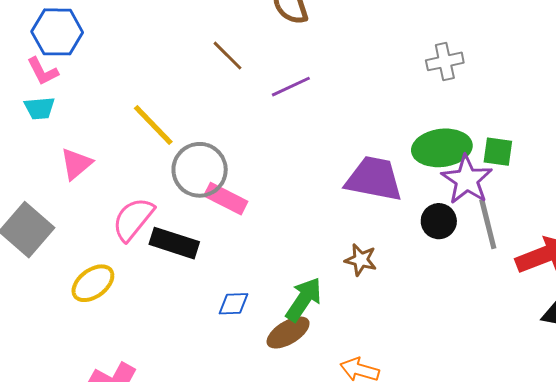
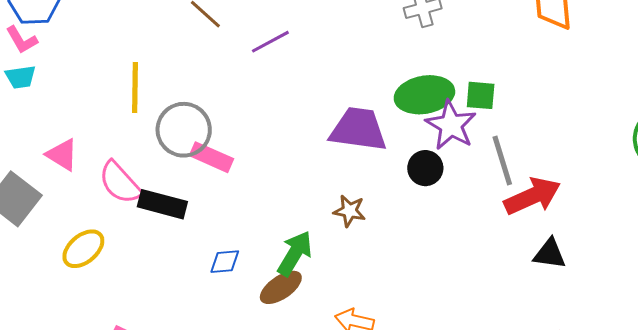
yellow line: (153, 125) -> (135, 88), turned 48
pink triangle: (76, 164) -> (62, 155), moved, turned -45
pink semicircle: (133, 219) -> (120, 183), turned -78
gray line: (488, 224) -> (502, 160), moved

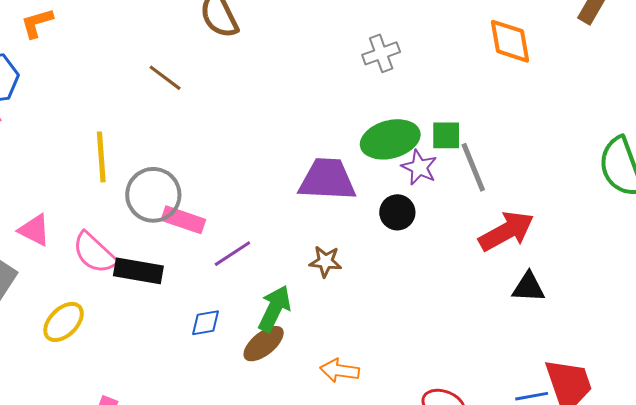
purple line: (270, 42) -> (232, 254), moved
purple star: (451, 125) -> (419, 167), size x0.7
gray line: (502, 160) -> (473, 167), moved

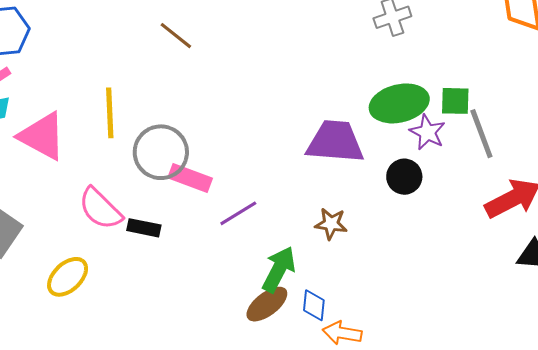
pink triangle: (34, 230) -> (42, 136), moved, size x1.5
black rectangle: (138, 271) -> (144, 228), size x0.7
blue diamond: (206, 323) -> (314, 305), moved, turned -76

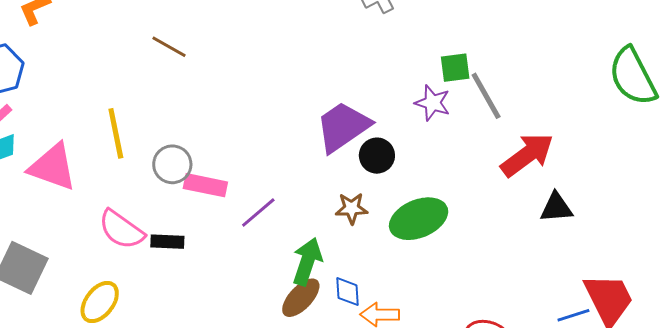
green ellipse: (399, 103) -> (419, 219), moved
purple trapezoid: (335, 142) -> (343, 127), turned -30
gray circle: (161, 152) -> (172, 164), size x0.7
black circle: (404, 177) -> (377, 156), moved

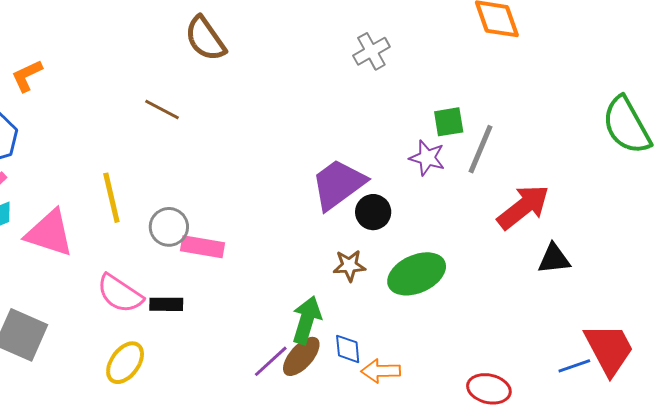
gray line: (486, 96) -> (480, 149), turned 54
purple line: (258, 213) -> (271, 361), moved
yellow ellipse: (100, 302) -> (125, 363), moved

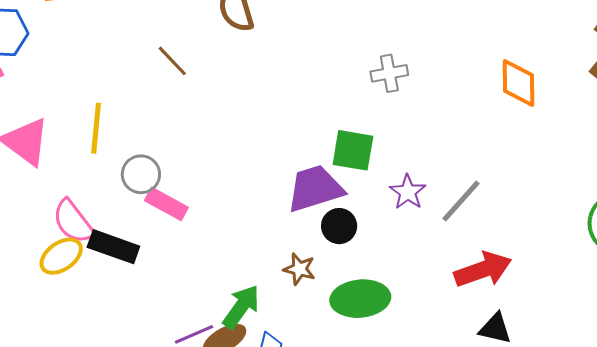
green square: (449, 122) -> (353, 150), moved, size x1.4
black rectangle: (166, 304) -> (113, 247), size x1.5
yellow ellipse: (125, 363) -> (61, 256), moved

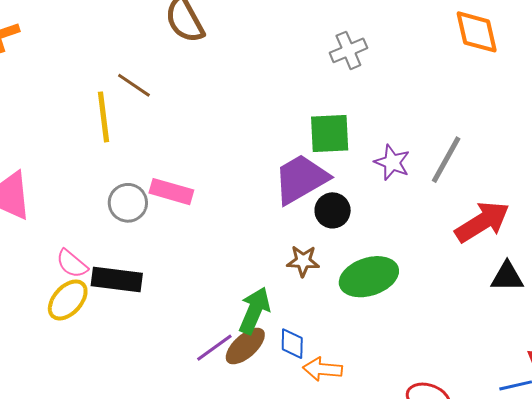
yellow line: (96, 128) -> (103, 117), moved
pink rectangle: (166, 204) -> (171, 192), moved
pink semicircle: (73, 222) -> (72, 264), size x0.7

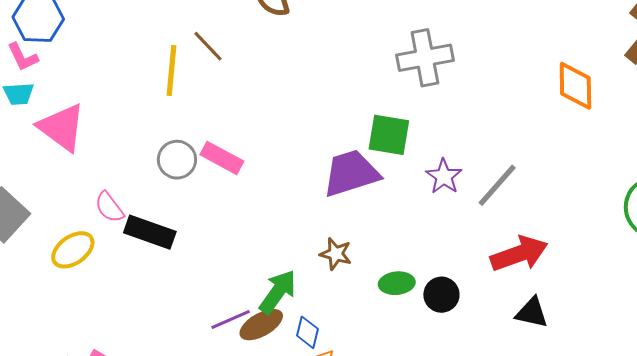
orange diamond: (477, 32) -> (575, 86), moved
gray cross: (348, 50) -> (425, 58), size x1.5
black circle: (333, 210) -> (441, 295), moved
green ellipse: (369, 277) -> (397, 283), size x0.6
yellow ellipse: (68, 300) -> (73, 250), moved

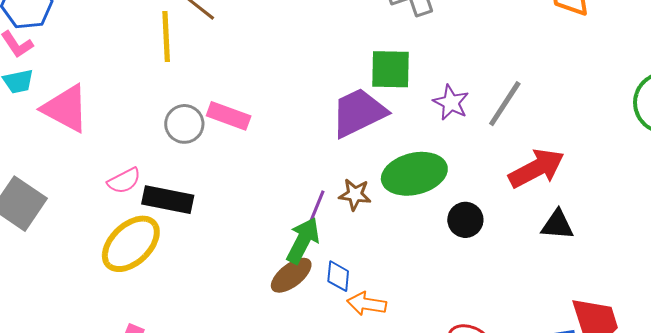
pink semicircle: (109, 207) -> (124, 181), turned -72
yellow ellipse: (73, 250) -> (131, 244), moved, size x1.4
green ellipse: (397, 283) -> (414, 174), moved, size x1.8
purple line: (231, 320) -> (316, 210), moved, turned -36

